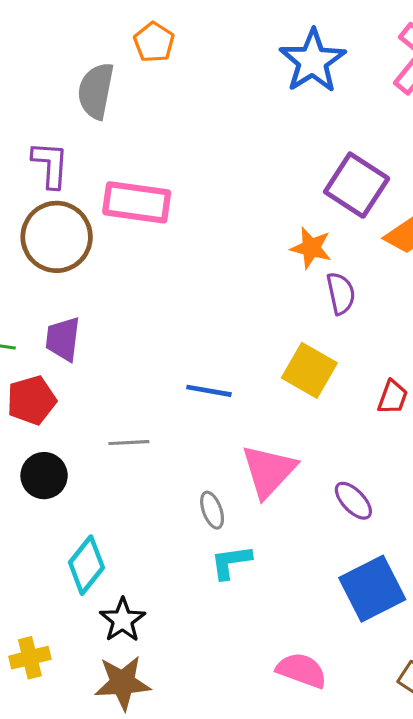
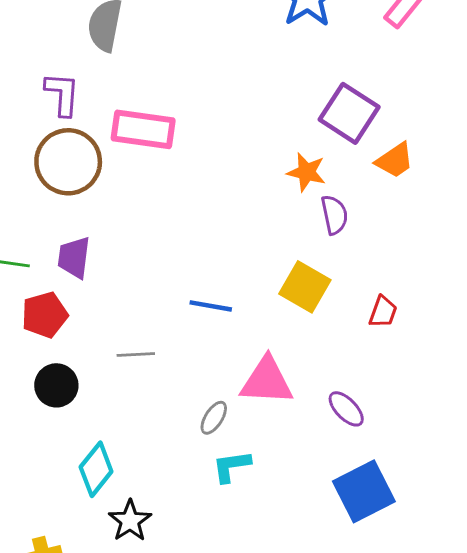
pink triangle: (269, 471) -> (267, 381), turned 50
gray ellipse: (212, 510) -> (214, 418), turned 52

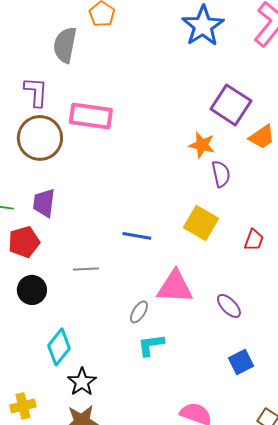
blue square: (364, 491) -> (241, 362), size x0.6

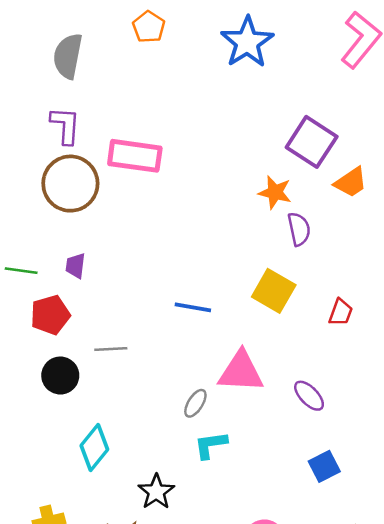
blue star: (203, 26) -> (247, 42), moved
gray semicircle: (65, 45) -> (68, 56), moved
purple trapezoid: (44, 203) -> (75, 266), size x0.7
gray line: (86, 269) -> (111, 349), moved
black star: (82, 382) -> (156, 492), moved

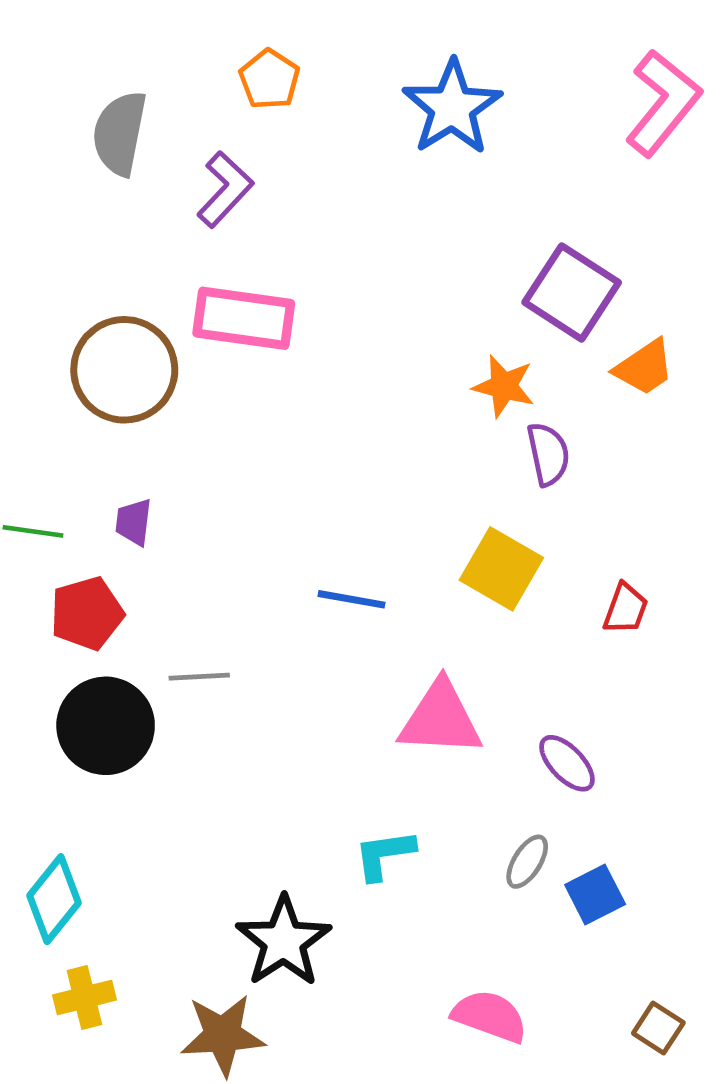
purple L-shape: (65, 125) -> (225, 189), moved, turned 39
black circle: (60, 376) -> (106, 726), size x1.4
gray ellipse: (195, 403) -> (527, 862), moved
cyan diamond: (94, 447) -> (54, 899), moved
black star: (156, 492) -> (284, 941), size x1.4

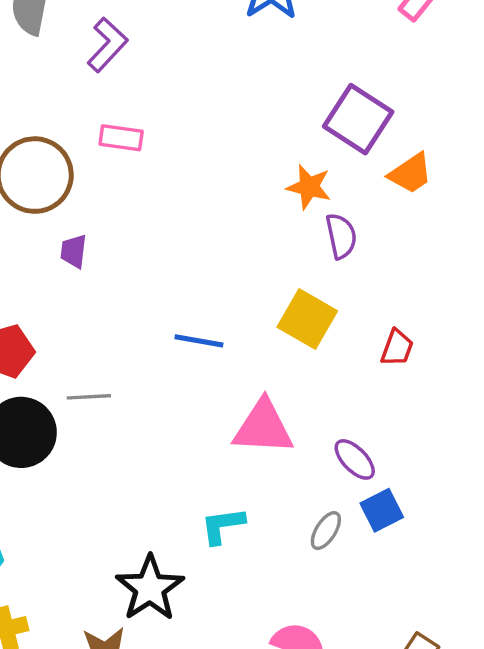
pink rectangle: (244, 318) -> (121, 138), size x0.6
purple trapezoid: (134, 522) -> (74, 251), moved
blue square: (595, 894) -> (382, 510), moved

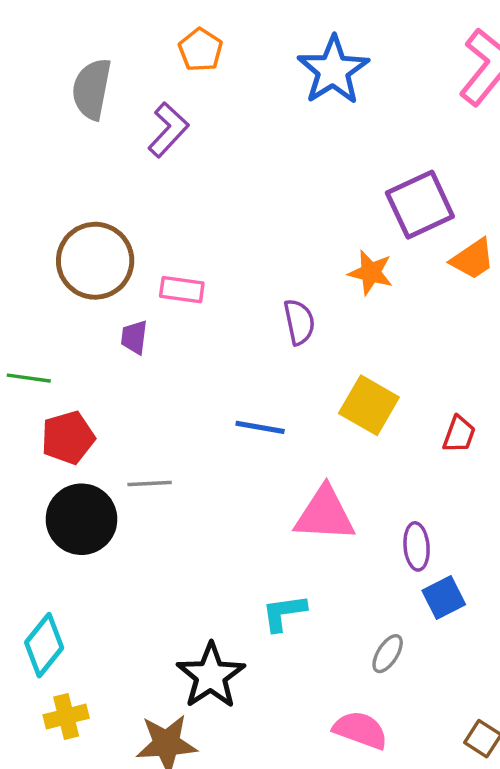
purple square: (358, 119) -> (420, 205), turned 32
pink rectangle: (121, 138) -> (182, 290), moved
purple semicircle: (341, 236) -> (299, 322), moved
purple ellipse: (355, 459) -> (417, 546), turned 39
gray ellipse: (326, 531) -> (388, 654), moved

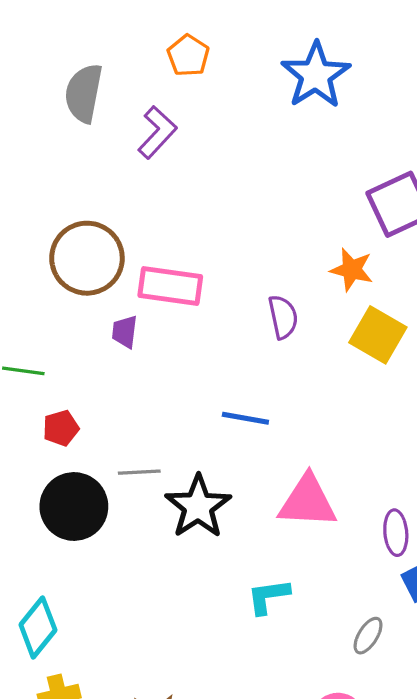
pink rectangle: (182, 290) -> (170, 286), size x1.5
yellow square: (369, 405) -> (378, 335), moved
red pentagon: (68, 438) -> (61, 428), size x0.7
black star: (211, 676) -> (198, 507), moved

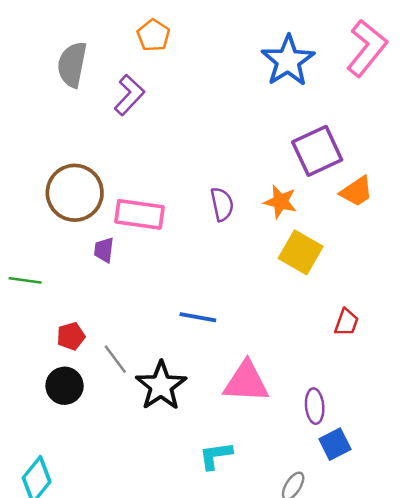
blue star: (316, 75) -> (288, 61), moved
purple semicircle: (283, 317) -> (222, 204), moved
red pentagon: (61, 428) -> (71, 336), moved
gray line: (139, 472) -> (115, 359), turned 56
black circle: (74, 507) -> (65, 386), size x0.7

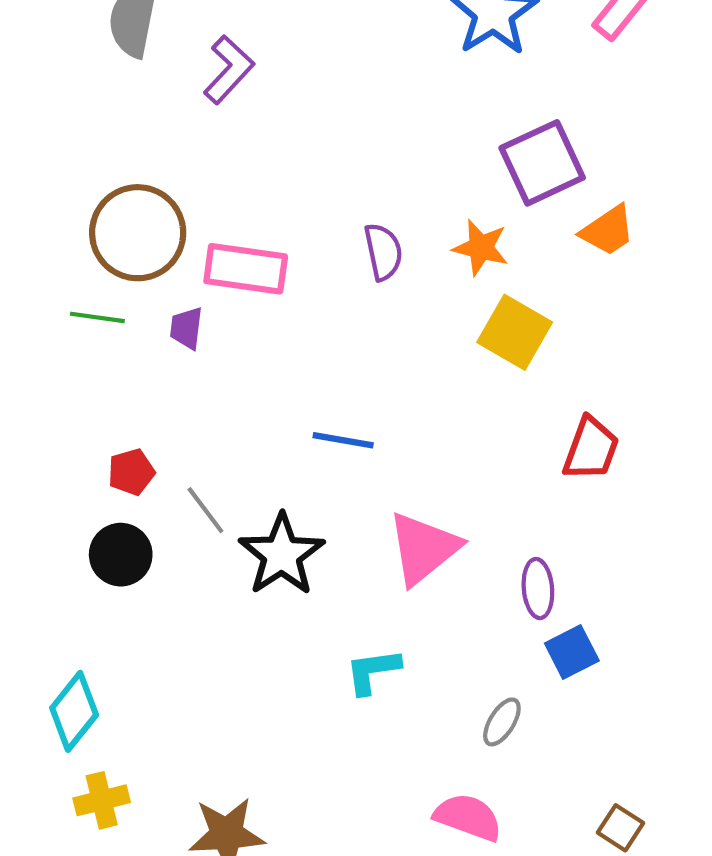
green line: (25, 280) -> (97, 317), moved
red trapezoid: (346, 322) -> (591, 449), size x1.4
pink triangle: (246, 382) -> (424, 548), turned -42

